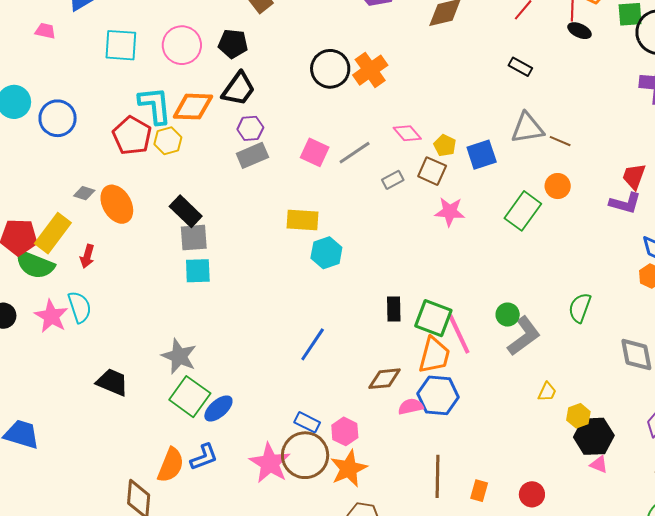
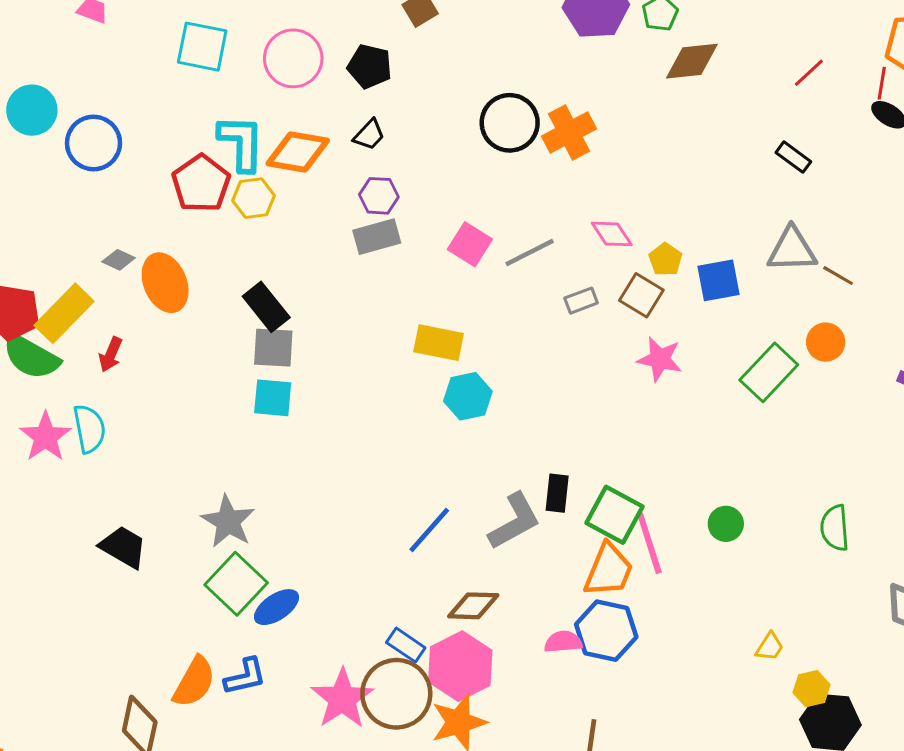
black trapezoid: (239, 89) -> (369, 135), size x0.6
green semicircle: (580, 308) -> (835, 528), turned -32
gray L-shape: (524, 336) -> (514, 521), moved
brown diamond: (384, 379) -> (473, 606), moved
pink hexagon: (345, 431) -> (460, 666), size x1.6

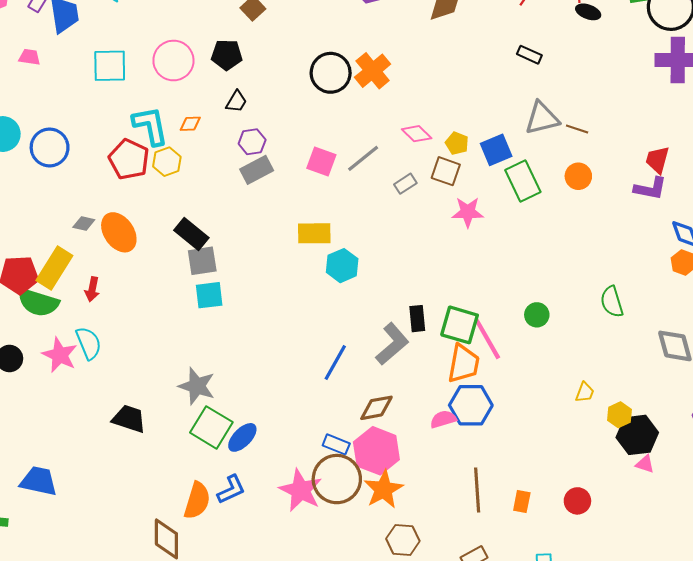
orange diamond: (298, 152) -> (190, 124), size x0.5
green rectangle: (769, 372) -> (523, 181), moved, turned -57

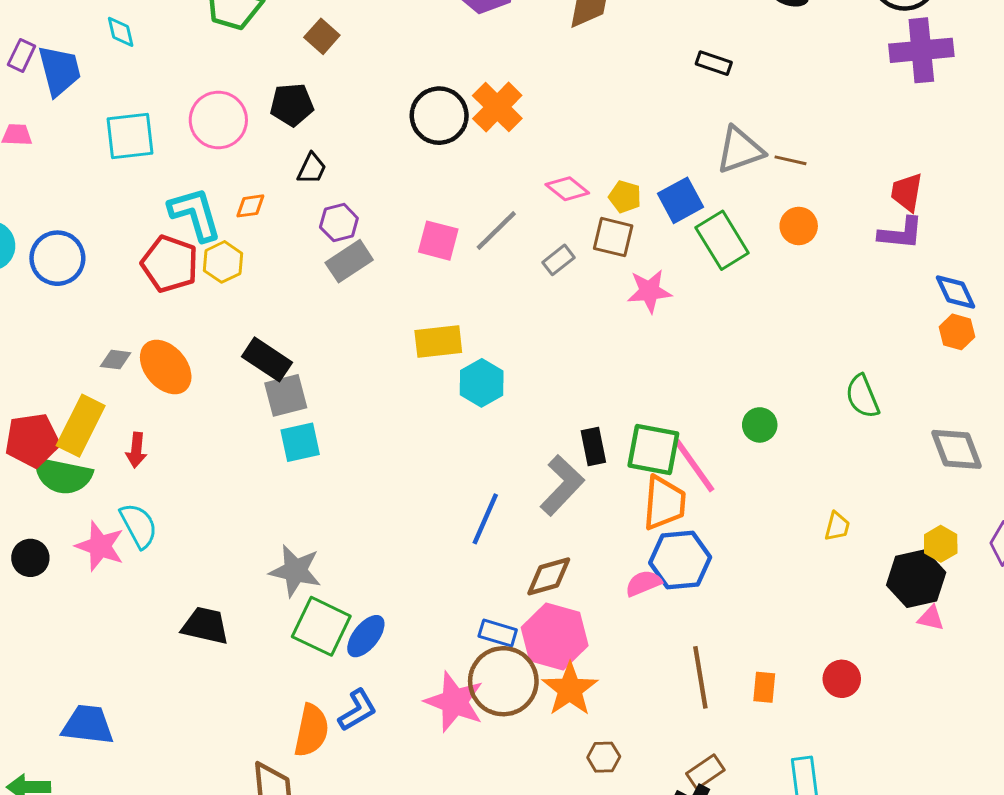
yellow hexagon: (619, 415) -> (941, 544), moved
brown hexagon: (403, 540) -> (604, 757), size x0.7

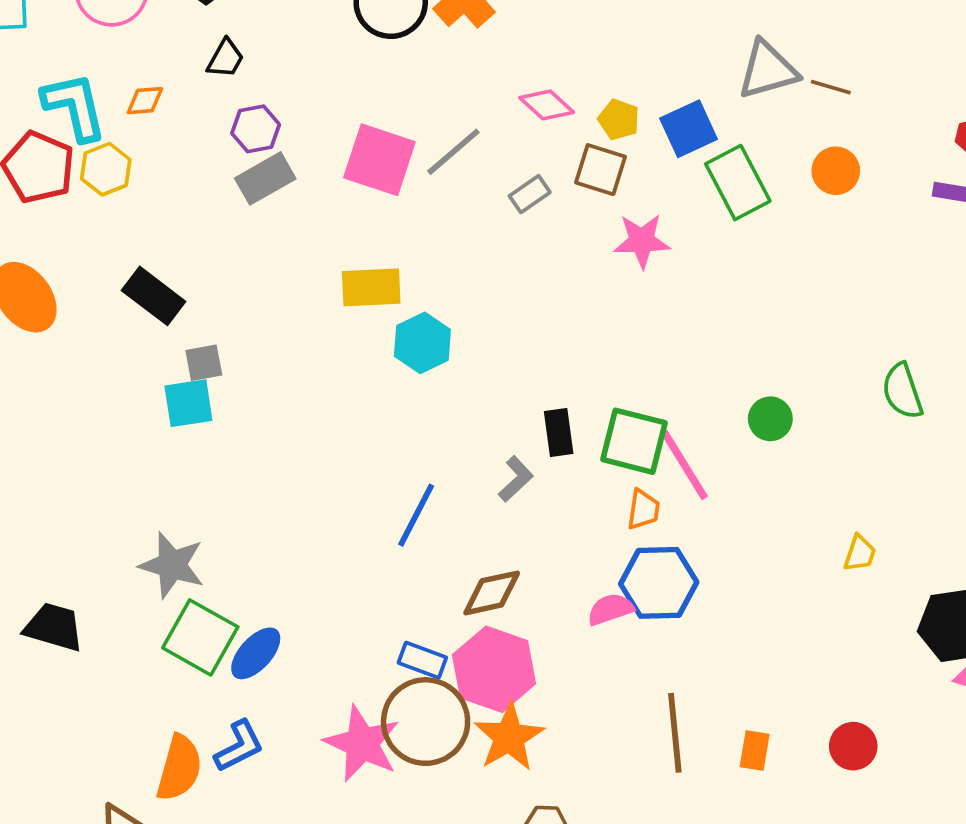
pink square: (438, 241) -> (379, 160), size x1.4
gray square: (286, 395) -> (204, 363), moved, size x0.7
gray L-shape: (562, 485) -> (516, 479), size x0.6
orange trapezoid: (664, 503) -> (643, 510), size x0.6

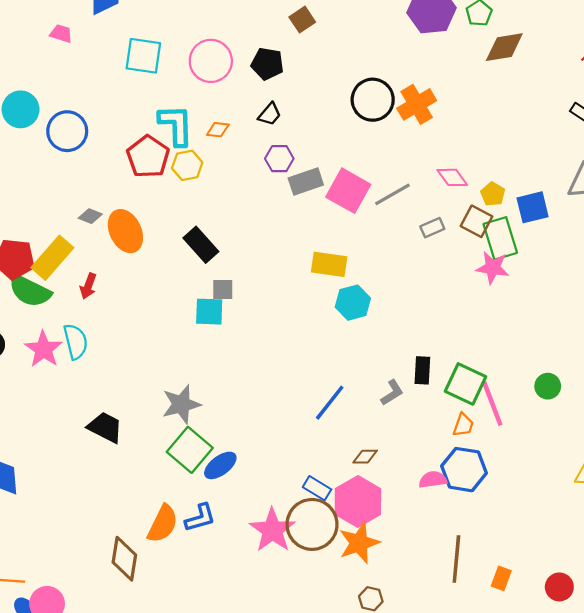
gray rectangle: (265, 178) -> (306, 182), moved
green rectangle: (738, 183) -> (500, 238), moved
gray star: (172, 565) -> (181, 404), turned 30
brown diamond: (492, 593) -> (365, 457), size x0.7

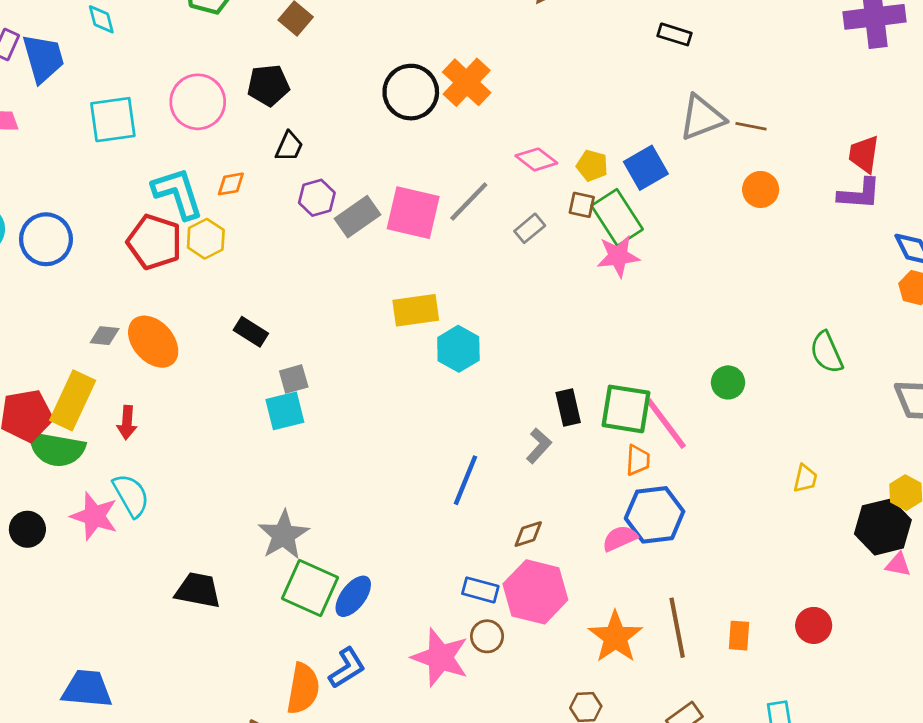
brown square: (476, 221) -> (582, 205), size x0.7
black rectangle: (201, 245) -> (251, 332), size x0.7
brown circle: (312, 524) -> (487, 636), size x0.5
orange star: (359, 543) -> (615, 637), moved

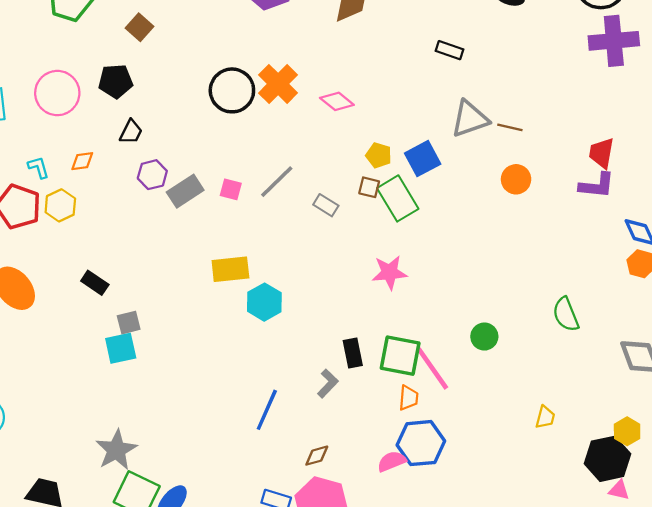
pink diamond: (536, 159) -> (337, 101), moved
cyan L-shape: (178, 193) -> (38, 167), size x0.5
pink square: (413, 213) -> (231, 189), size x0.5
gray rectangle: (530, 228) -> (326, 205), turned 70
pink star: (618, 256) -> (389, 273), moved

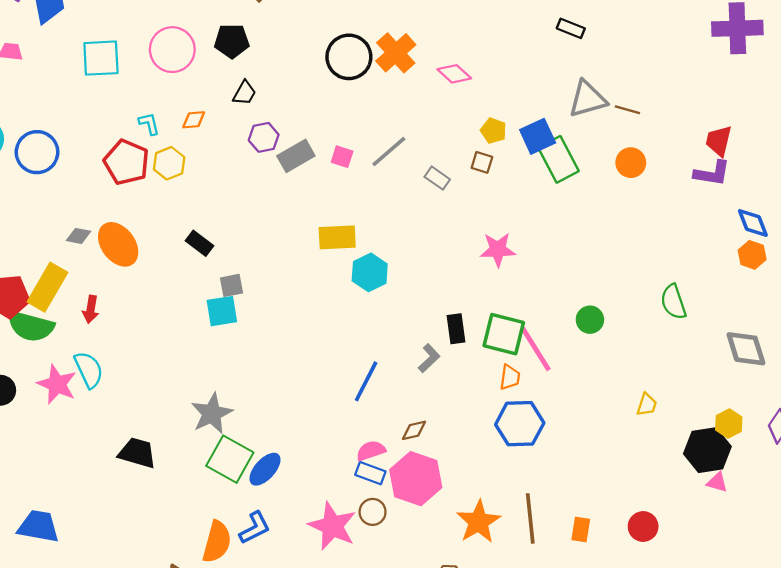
green rectangle: (398, 198) -> (558, 159), moved
pink semicircle: (392, 461) -> (371, 451), moved

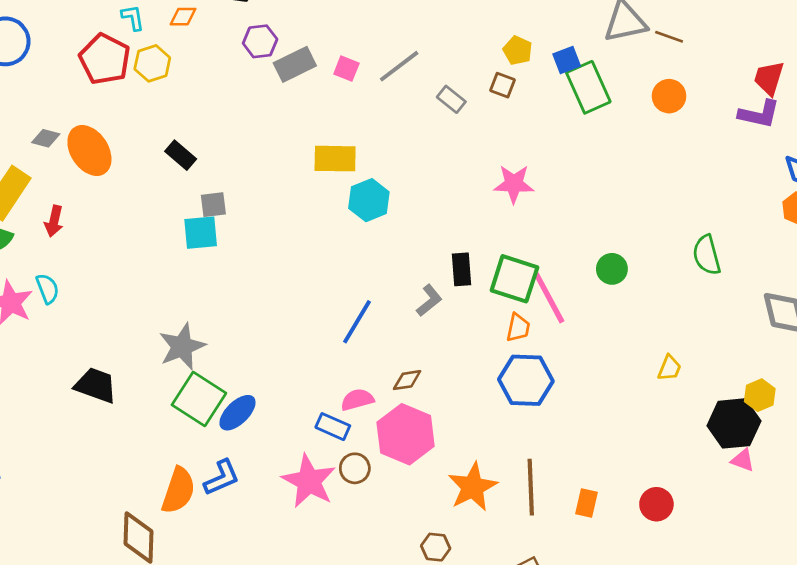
blue square: (538, 136) -> (567, 60), size x0.7
cyan semicircle: (89, 370) -> (47, 289), size x0.7
blue rectangle: (370, 473) -> (333, 427), moved

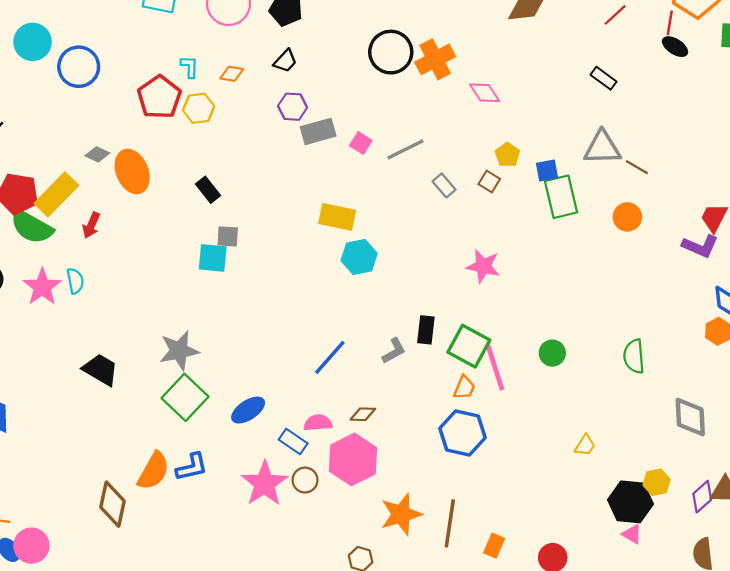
blue ellipse: (237, 413) -> (248, 410), moved

